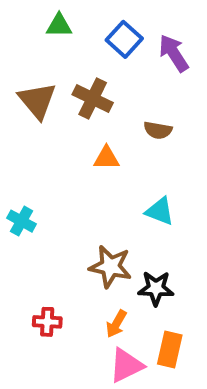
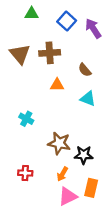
brown cross: (93, 99) -> (50, 53), turned -30
brown semicircle: (158, 130) -> (85, 70), turned 40
cyan triangle: (160, 211) -> (88, 99), moved
cyan cross: (22, 221) -> (26, 119), moved

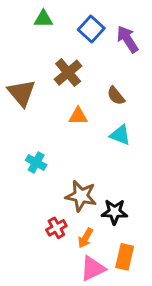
brown cross: (50, 53) -> (68, 73), turned -36
brown triangle: (20, 54) -> (22, 93), moved
red cross: (25, 173) -> (56, 228), moved, turned -32

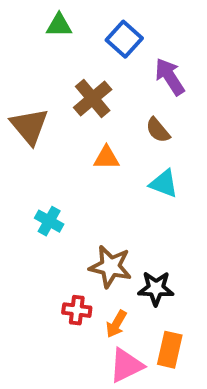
purple arrow: (128, 39) -> (170, 77), moved
red cross: (56, 228) -> (77, 310), turned 36

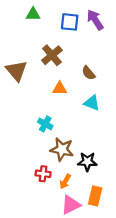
blue square: (124, 39) -> (70, 22), turned -36
purple arrow: (170, 77) -> (95, 20), moved
cyan cross: (49, 221) -> (45, 124), moved

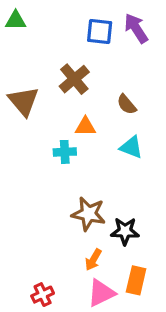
green triangle: (33, 14) -> (16, 20), moved
cyan cross: (45, 124) -> (65, 152), moved, turned -32
red cross: (43, 174) -> (43, 295), moved, turned -32

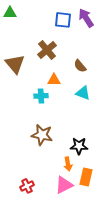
brown star: (89, 214) -> (42, 135), moved
orange arrow: (93, 260) -> (68, 164), moved, turned -40

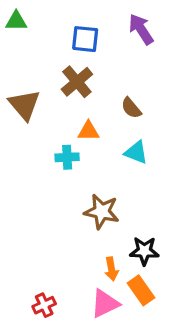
blue square: (63, 20) -> (85, 39), moved
brown star: (42, 135) -> (102, 212), moved
black star: (79, 146) -> (144, 251), moved
orange rectangle: (86, 177) -> (141, 290), turned -48

